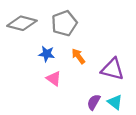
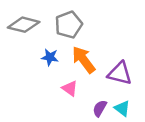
orange arrow: (78, 56) -> (84, 60), size x1.6
pink triangle: (54, 79) -> (70, 88), moved

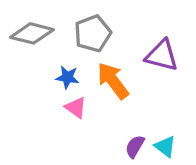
purple triangle: (120, 73) -> (162, 55), moved
pink triangle: (70, 88) -> (76, 108), moved

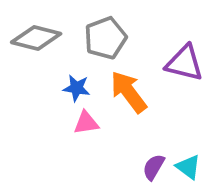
pink triangle: (76, 108) -> (86, 123), turned -45

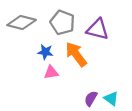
gray pentagon: (105, 38) -> (62, 23), turned -30
purple triangle: (184, 63) -> (98, 29), moved

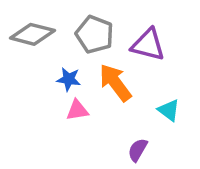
cyan triangle: (111, 99) -> (169, 110), moved

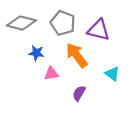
blue star: (69, 79) -> (36, 53), moved
purple semicircle: (138, 150) -> (79, 93), moved

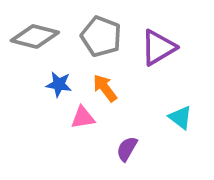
purple triangle: (99, 30) -> (158, 47), turned -45
orange arrow: (77, 55) -> (105, 88), moved, size x0.7

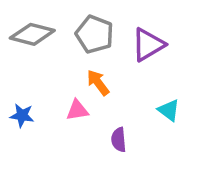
blue star: (59, 84) -> (22, 115), moved
purple semicircle: (127, 149) -> (119, 140), turned -35

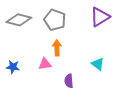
purple triangle: (148, 45) -> (100, 17), moved
orange arrow: (98, 83) -> (57, 48), turned 35

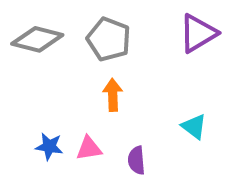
pink triangle: (45, 64) -> (89, 148), moved
blue star: (13, 67) -> (49, 146), moved

